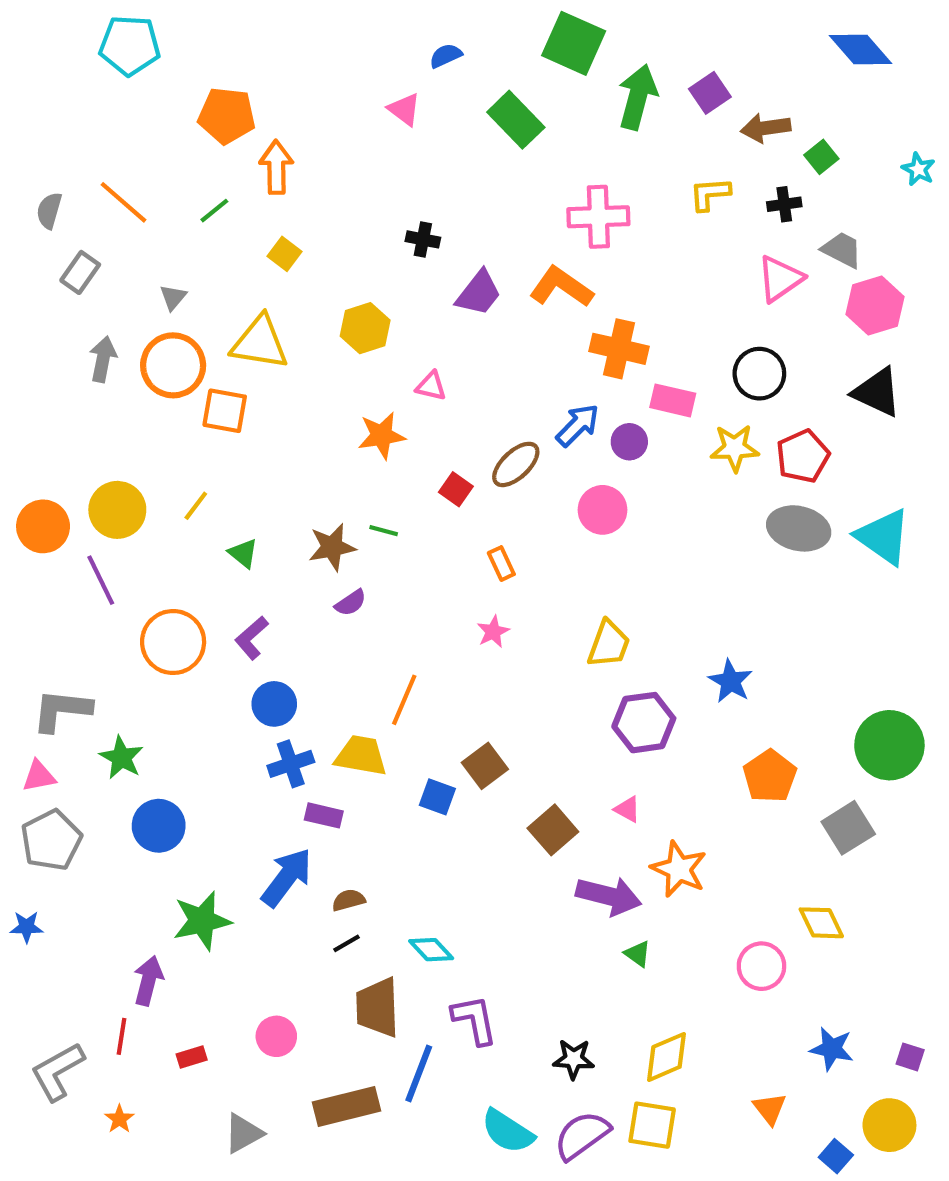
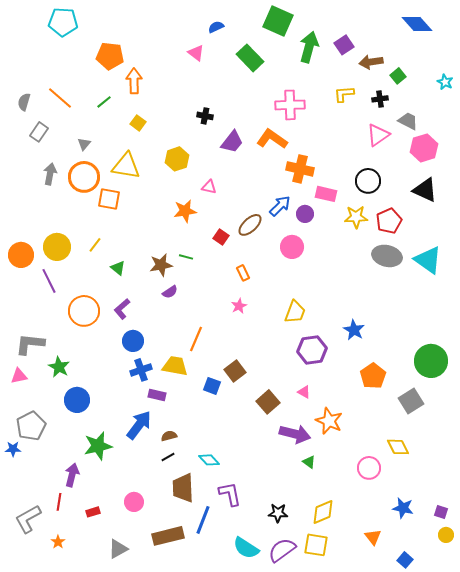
gray pentagon: (51, 840) -> (31, 426), moved
yellow circle: (889, 1125) -> (446, 535), moved, size x0.6

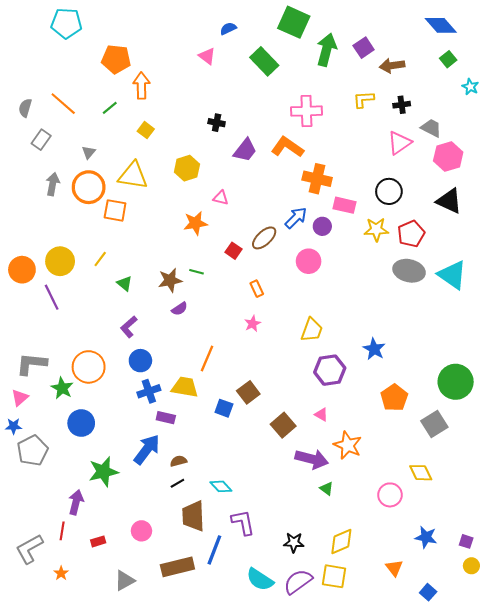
green square: (398, 76) -> (448, 59), moved
orange circle: (84, 311) -> (89, 367), moved
pink triangle: (19, 376) -> (20, 398), turned -30
blue star: (13, 449) -> (14, 426), moved

